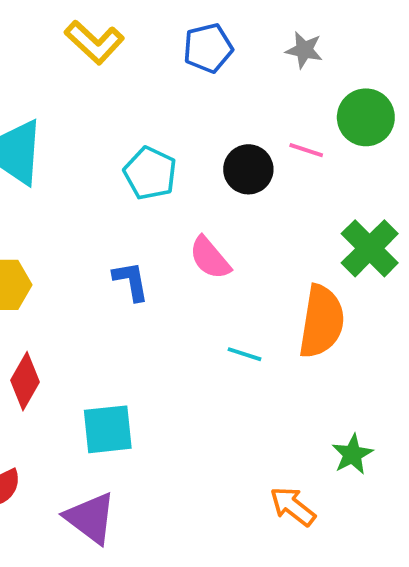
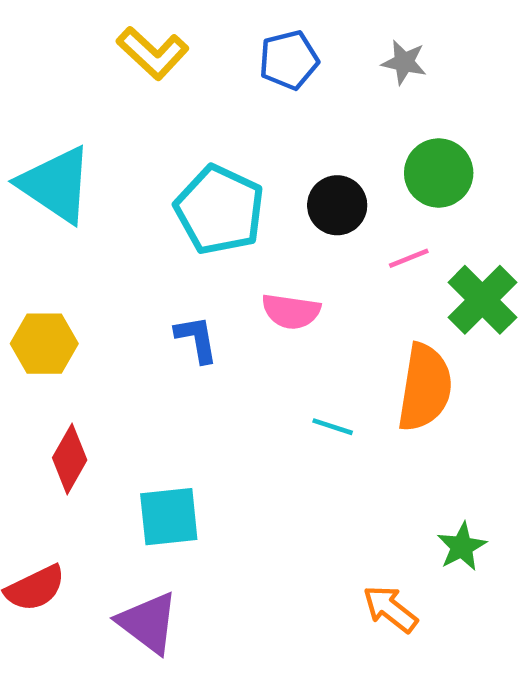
green circle: (366, 117) -> (439, 173), moved
pink line: (306, 150) -> (409, 258), moved, turned -40
cyan pentagon: (150, 173) -> (220, 210), size x1.4
pink semicircle: (210, 258) -> (291, 311), turned -42

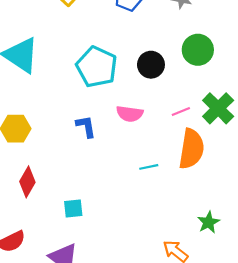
pink line: (409, 258) -> (181, 112), moved
cyan line: (333, 427) -> (149, 167), turned -30
cyan square: (169, 517) -> (73, 209), size x0.7

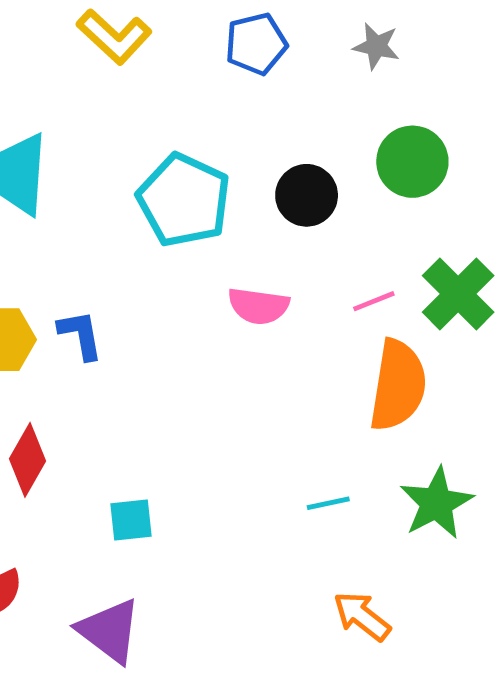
blue L-shape: (86, 126) -> (80, 335), moved
cyan line: (149, 167) -> (328, 503), moved
green star: (208, 222) -> (436, 503), moved, size x1.4

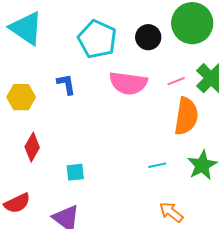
green circle: (412, 162) -> (192, 23), size x1.4
pink semicircle: (258, 306) -> (128, 83), size x1.5
blue L-shape: (80, 335) -> (66, 84), moved

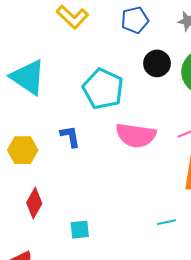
black circle: (148, 37) -> (157, 63), moved

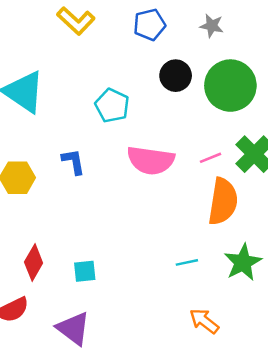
cyan pentagon: (103, 89) -> (112, 106), size x0.7
red diamond: (34, 203) -> (34, 262), moved

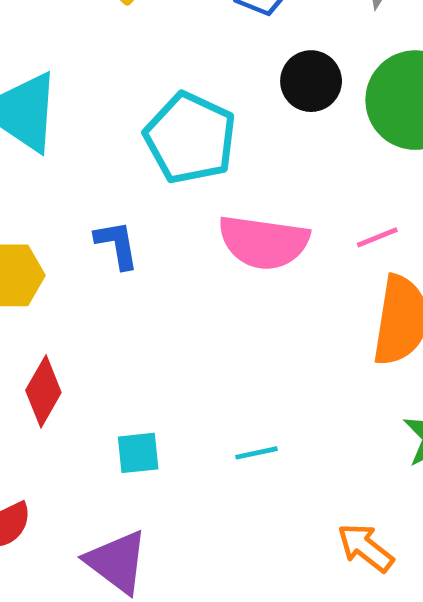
cyan pentagon: (112, 106) -> (190, 138), size x1.4
red diamond: (34, 262) -> (43, 391), moved
cyan line: (187, 262) -> (257, 453), moved

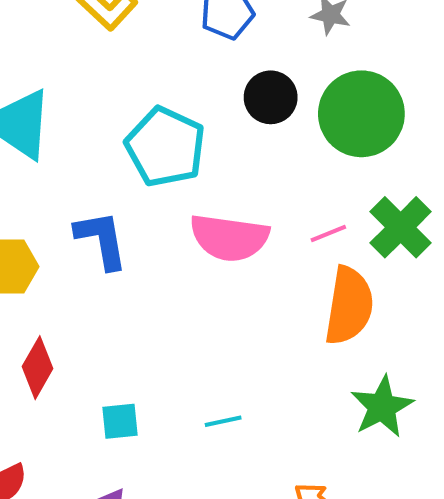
blue L-shape: (117, 245) -> (101, 240), size x1.4

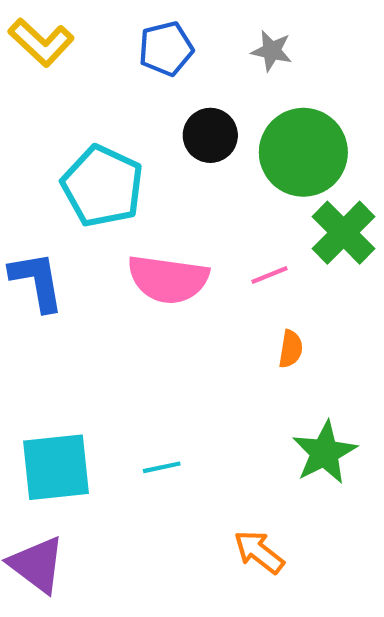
green cross: (401, 227) -> (344, 233), moved
orange semicircle: (349, 306) -> (291, 349), size x0.5
cyan square: (120, 421) -> (56, 467), size x1.8

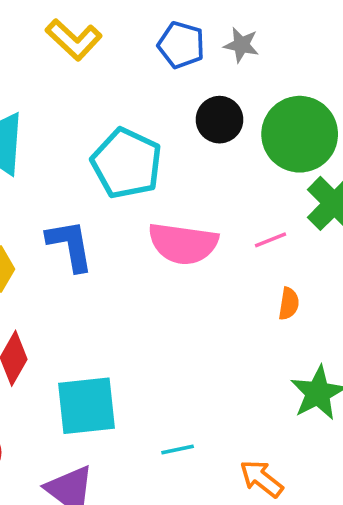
blue pentagon: (166, 49) -> (181, 45), turned 30
gray star: (272, 51) -> (241, 45), moved
cyan line: (162, 467) -> (178, 449), moved

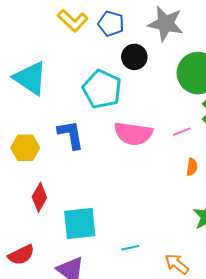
blue pentagon: (181, 45) -> (111, 24), moved
gray star: (241, 45) -> (166, 24), size x1.8
black circle: (219, 120) -> (134, 57), moved

